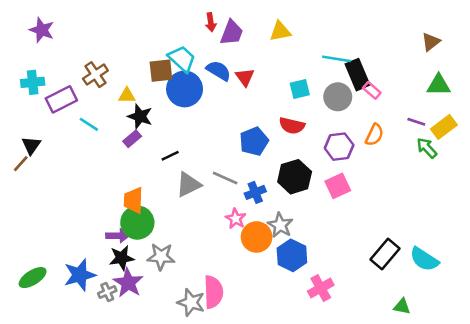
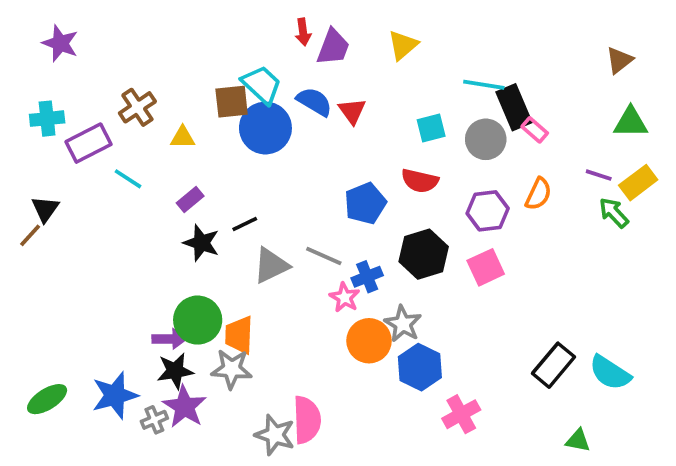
yellow triangle: (280, 31) -> (403, 45), turned -30
black star: (140, 116) -> (201, 243), moved
orange trapezoid: (133, 200) -> (239, 335), moved
pink star: (236, 219) -> (345, 297), moved

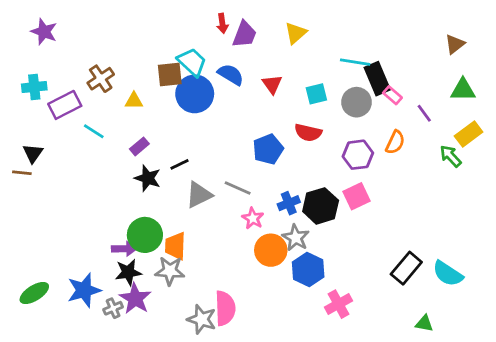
red triangle: (352, 111) -> (272, 84), moved
purple line: (599, 175) -> (424, 113), moved, turned 36
brown line: (30, 235) -> (22, 173), turned 54
black hexagon: (424, 254) -> (321, 206), moved
blue cross: (367, 277) -> (289, 203), moved

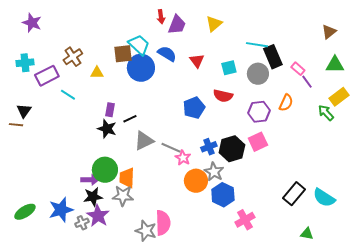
pink rectangle: (392, 95) -> (298, 69), moved
purple rectangle: (139, 146) -> (110, 110), moved, turned -40
gray line: (238, 188) -> (171, 148), moved

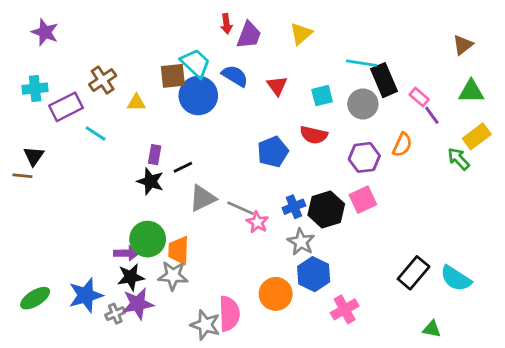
orange circle: (196, 181) -> (276, 294), moved
purple star: (98, 216) -> (138, 304), turned 30

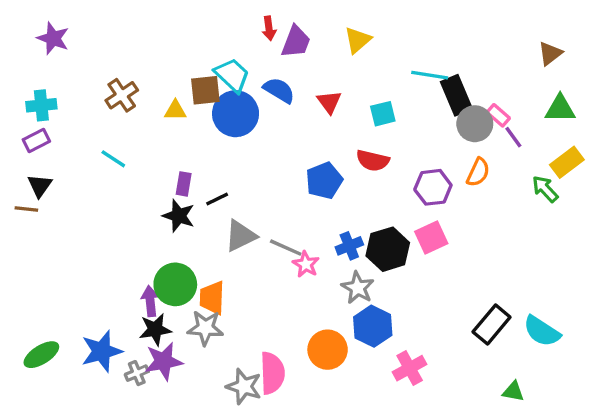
yellow triangle: (136, 103) -> (175, 110), moved
gray circle: (363, 104) -> (475, 124), moved
purple rectangle: (66, 107) -> (36, 140), moved, size x0.7
purple arrow: (127, 253) -> (150, 301), turned -95

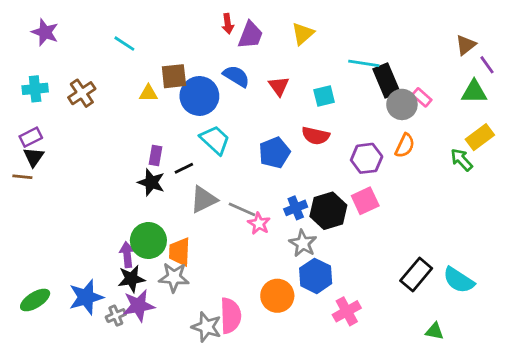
cyan trapezoid: (232, 75) -> (215, 140), moved
brown cross: (122, 95) -> (82, 93), moved
purple line: (513, 137) -> (487, 65), moved
purple rectangle: (36, 140) -> (31, 137), moved
cyan line: (113, 159) -> (124, 44), moved

